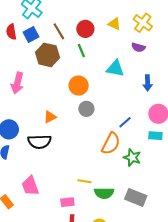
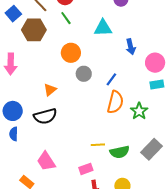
blue arrow: (148, 83) -> (131, 47), moved
blue line: (125, 122) -> (111, 79), moved
green star: (132, 158) -> (139, 111), turned 30
gray rectangle: (136, 197) -> (151, 149), turned -55

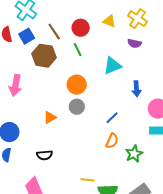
cyan triangle: (103, 28) -> (112, 66), turned -30
gray circle: (84, 74) -> (77, 107), moved
orange semicircle: (115, 102) -> (112, 141), size x0.7
black semicircle: (45, 116) -> (45, 155), moved, size x0.7

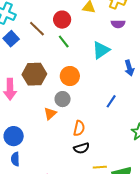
brown hexagon: (44, 56) -> (34, 74), moved
gray circle: (77, 107) -> (63, 99), moved
orange semicircle: (112, 141) -> (79, 128), moved
black semicircle: (45, 155) -> (81, 148), moved

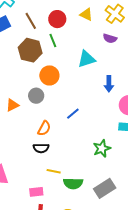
brown hexagon: (34, 74) -> (30, 50), moved
blue line: (111, 101) -> (73, 114), moved
orange triangle: (50, 114) -> (12, 105), moved

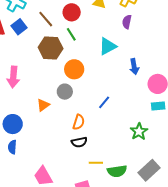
purple semicircle: (110, 38) -> (127, 22), turned 96

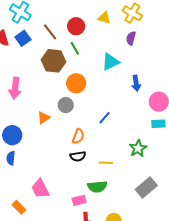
yellow line: (96, 163) -> (106, 163), moved
green semicircle: (117, 171) -> (97, 187), moved

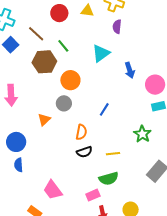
red circle: (76, 26) -> (59, 13), moved

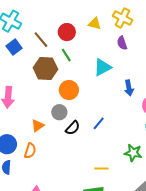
red circle: (59, 13) -> (67, 32), moved
purple semicircle: (117, 27) -> (122, 43), turned -32
orange semicircle: (81, 132) -> (30, 151), moved
green star: (142, 134) -> (133, 153), turned -30
black semicircle: (84, 152) -> (73, 128), moved, turned -35

